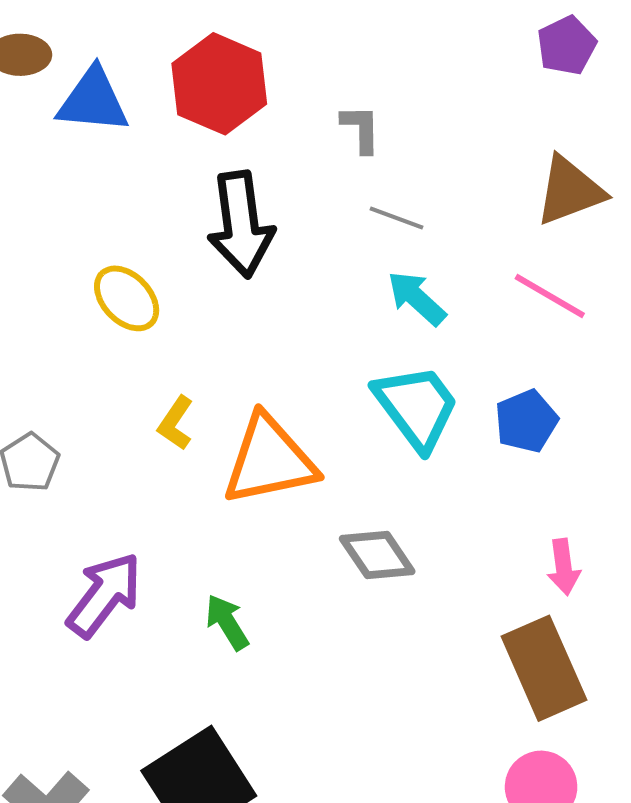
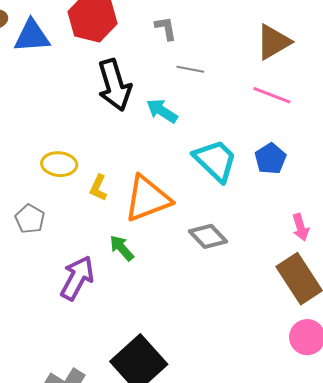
yellow ellipse: (127, 298) -> (59, 164), moved, turned -32
cyan arrow: (417, 298) -> (162, 111), moved
green arrow: (227, 622) -> (122, 248), moved

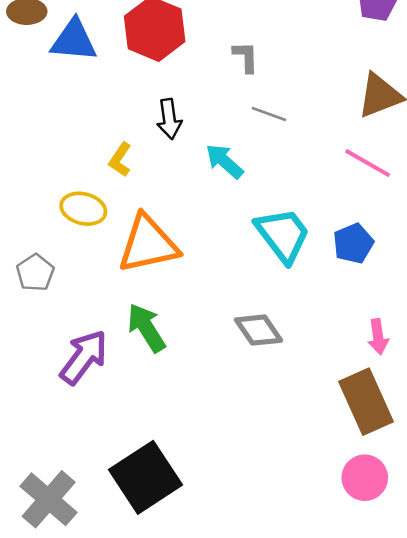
black arrow: (114, 85) -> (169, 119), size x0.6
yellow L-shape: (98, 188) -> (120, 160), moved
orange triangle: (147, 199) -> (148, 244), moved
green arrow: (122, 248) -> (146, 328), size x1.4

